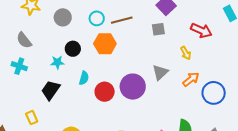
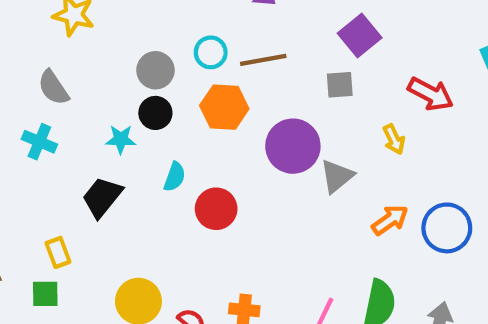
gray circle: (63, 17) -> (155, 70), moved
orange arrow: (191, 79) -> (390, 220), moved
purple circle: (133, 87) -> (293, 146), moved

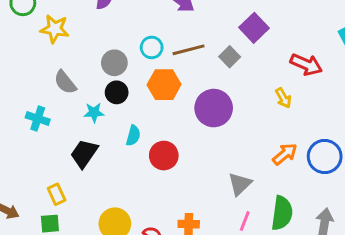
gray square: (340, 85) -> (230, 57), moved, turned -36
gray semicircle: (53, 88) -> (65, 82), moved
gray triangle: (337, 176) -> (240, 184), moved

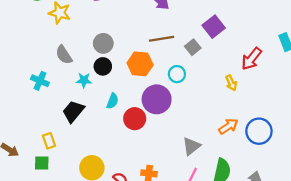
cyan circle: (152, 47) -> (177, 74), moved
red arrow: (306, 65) -> (251, 59), turned 100
purple circle: (214, 108) -> (157, 99), moved

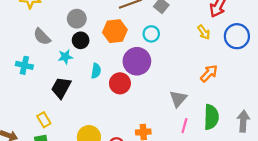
blue circle: (259, 131) -> (237, 36), moved

